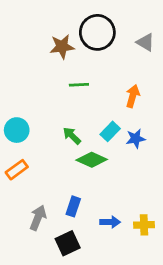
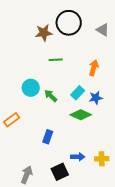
cyan circle: (17, 130) -> (31, 88), moved
green diamond: (92, 160) -> (81, 115), moved
blue rectangle: (73, 206) -> (48, 137), moved
gray arrow: (38, 218) -> (27, 175), moved
black square: (68, 243) -> (60, 172), moved

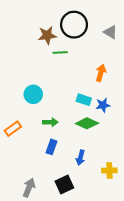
green line: (56, 60) -> (60, 53), moved
cyan rectangle: (78, 93) -> (84, 100), turned 64
green arrow: (51, 96) -> (50, 122), moved, turned 136
blue arrow: (78, 157) -> (80, 158), moved, turned 104

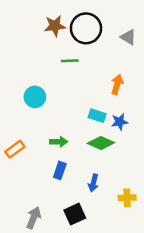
brown star: (47, 35) -> (55, 26), moved
cyan circle: (33, 94) -> (35, 97), moved

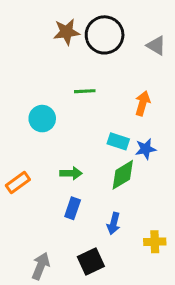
green line: (70, 61) -> (85, 91), moved
green diamond: (101, 143) -> (123, 175), turned -55

